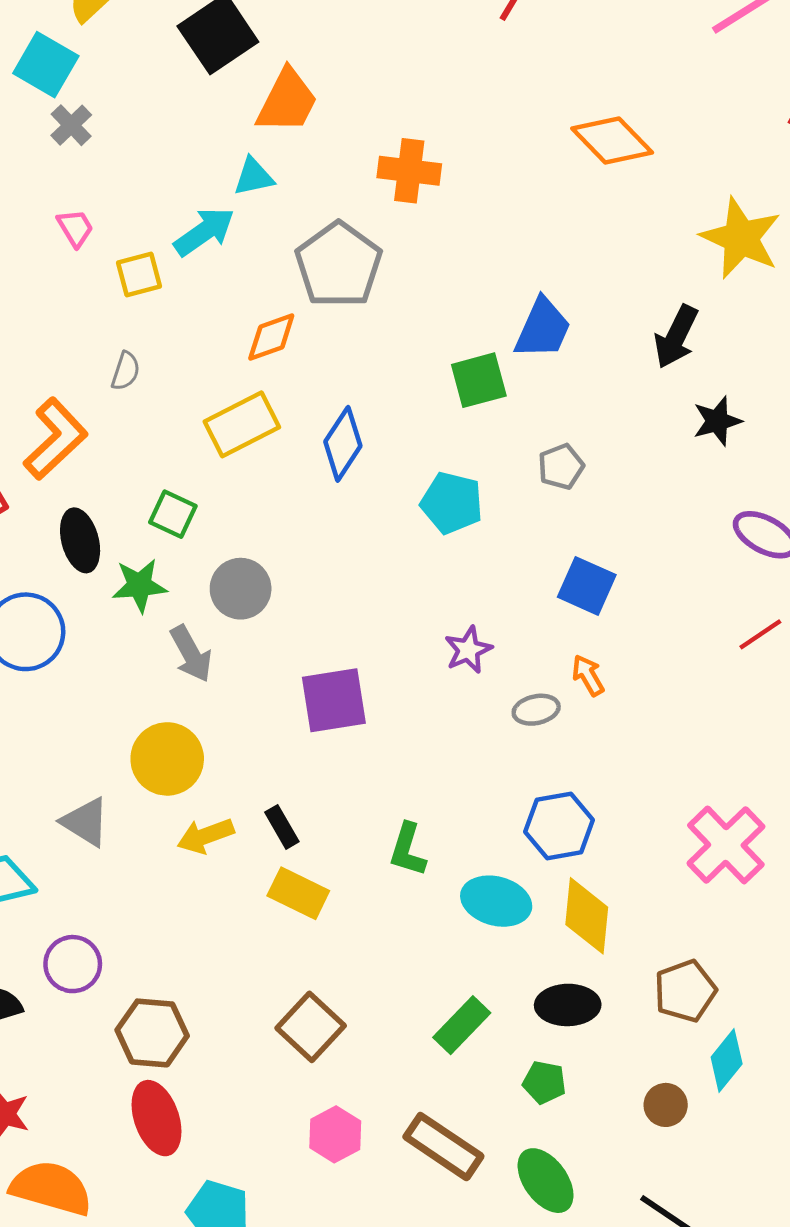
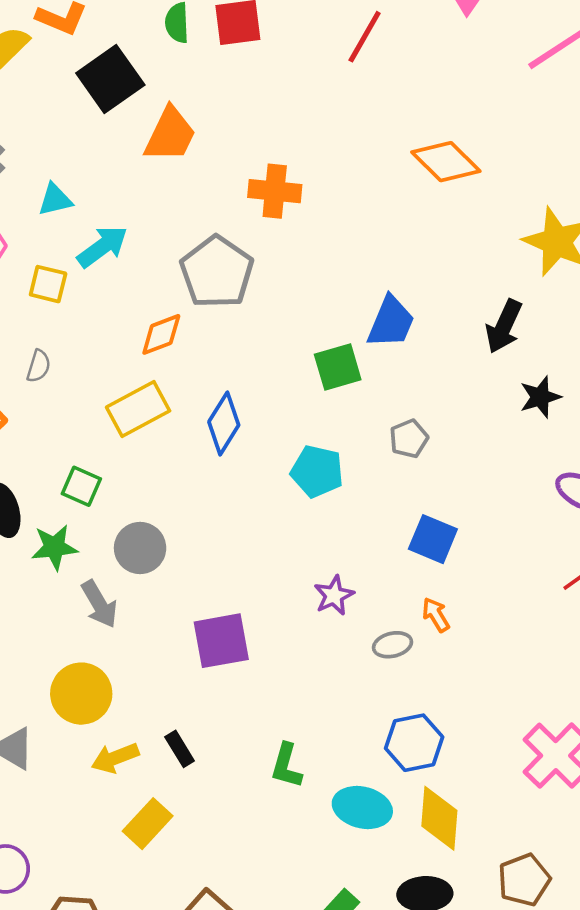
cyan triangle: (254, 177) -> (55, 200), moved
yellow square: (139, 275) -> (48, 284), turned 30
yellow rectangle: (298, 893) -> (148, 824), moved, turned -72

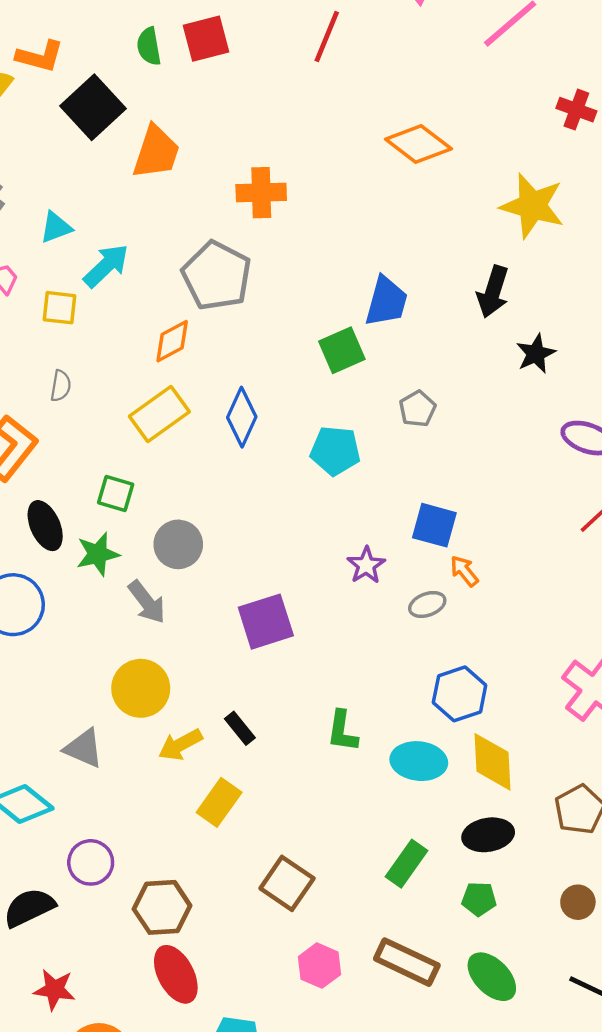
blue square: (433, 539) -> (434, 525), moved

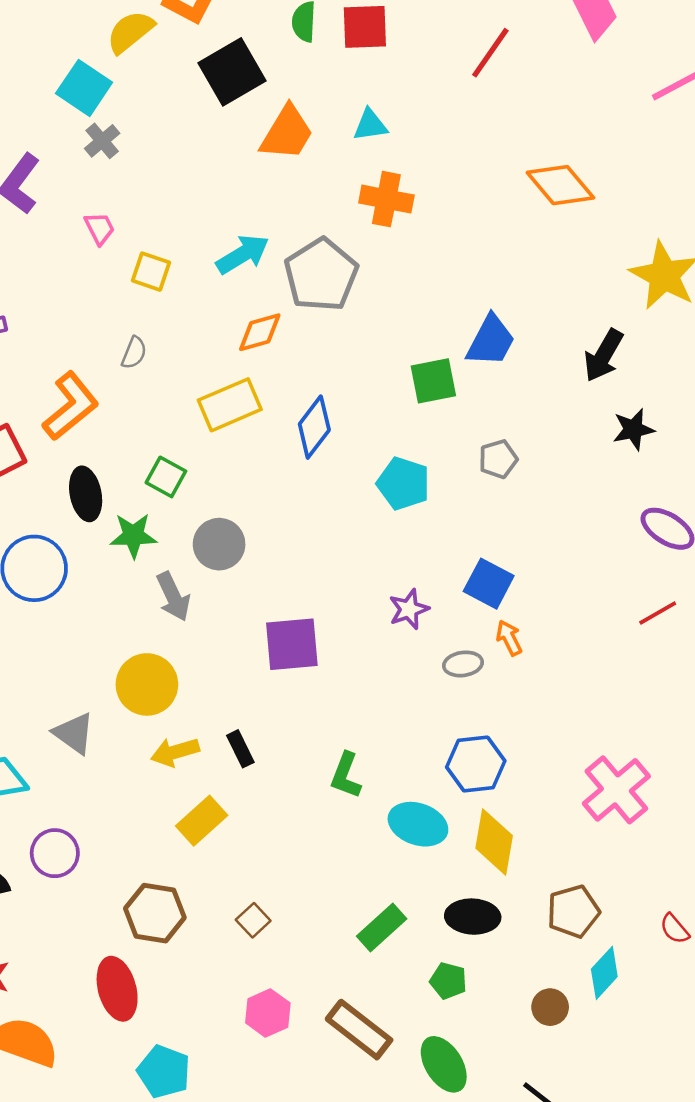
cyan triangle: (56, 227) -> (370, 125), moved
cyan arrow: (106, 266) -> (243, 254), moved
brown square: (287, 883) -> (253, 920), size x0.6
brown hexagon: (162, 907) -> (155, 913), moved

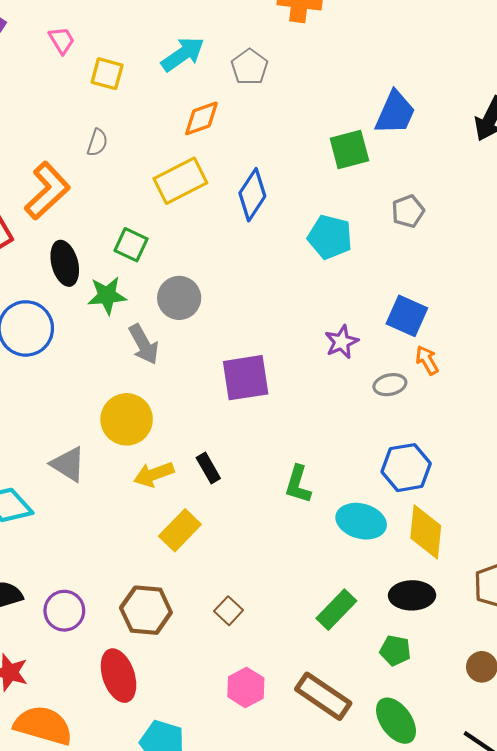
gray pentagon: (321, 275) -> (250, 67), size x0.6
purple circle: (55, 853) -> (64, 611), moved

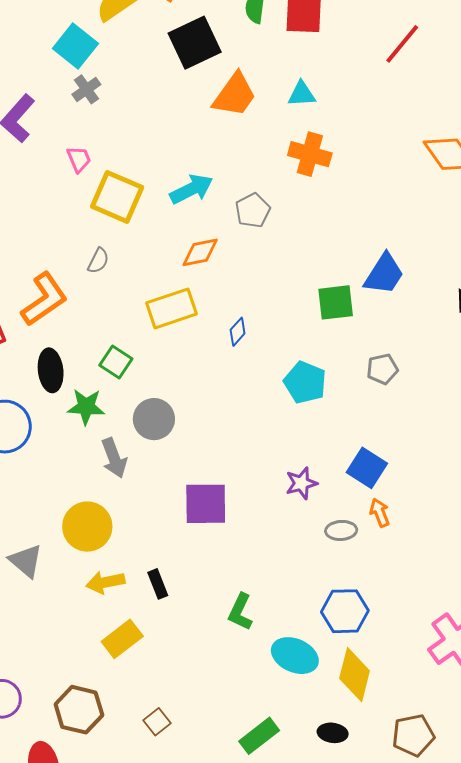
yellow square: (107, 74) -> (117, 197), size x1.6
blue diamond: (252, 195) -> (238, 332), size x0.6
black ellipse: (412, 595) -> (333, 733), size x0.7

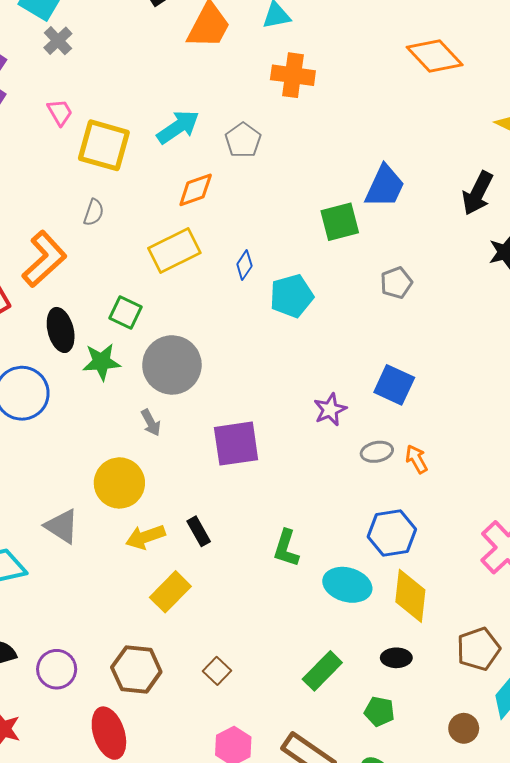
cyan pentagon: (305, 382) -> (292, 296), moved, turned -30
gray circle: (154, 419) -> (172, 365), size x1.4
gray arrow: (114, 458) -> (151, 423), moved, size x0.7
orange arrow: (380, 513) -> (417, 459), moved

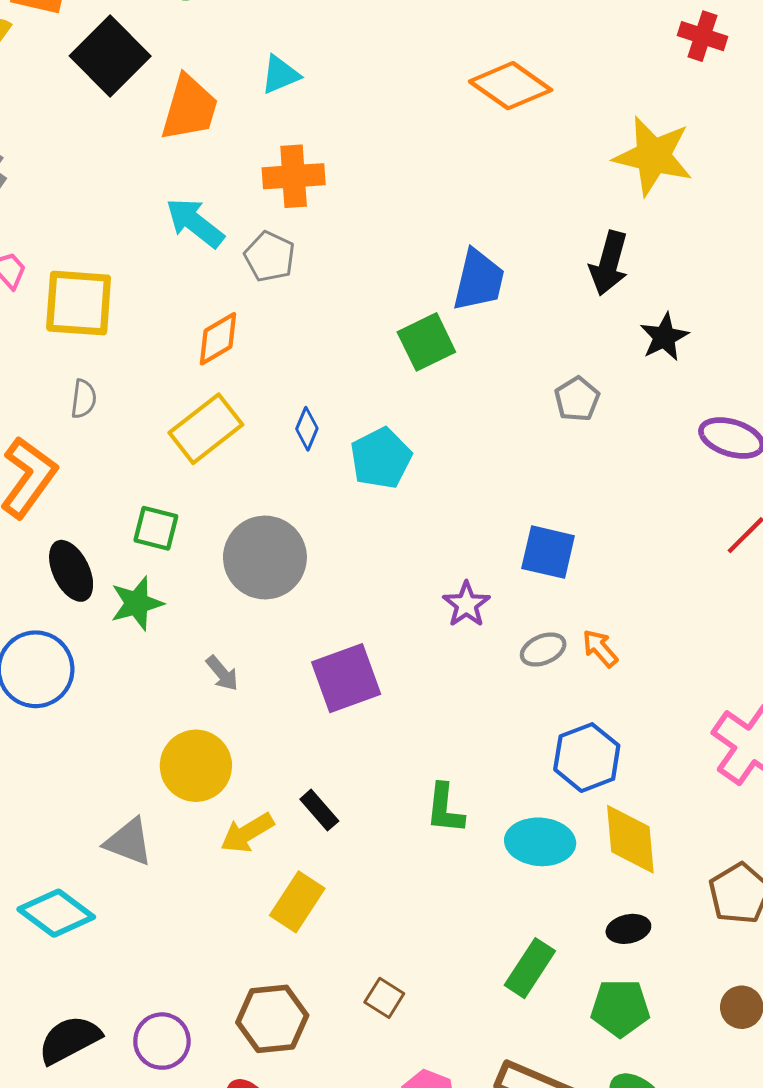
orange cross: (293, 75) -> (294, 176), moved
cyan arrow: (178, 127) -> (195, 223), moved, turned -96
gray pentagon: (396, 283) -> (577, 399), moved
gray circle: (172, 365) -> (265, 558), moved
green pentagon: (379, 711) -> (620, 1008), size x1.4

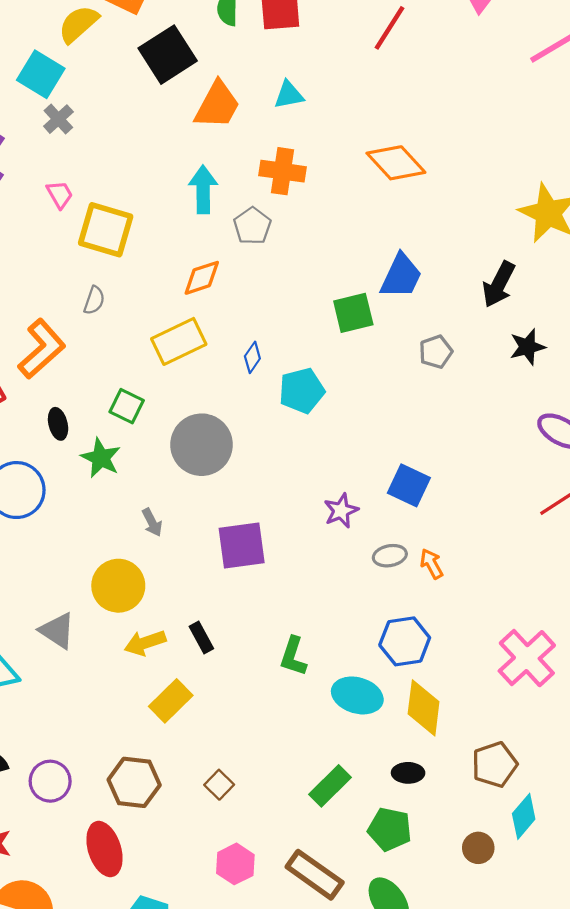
orange diamond: (511, 86) -> (396, 163), moved
cyan arrow: (195, 223) -> (203, 190), turned 39
gray pentagon: (577, 399) -> (436, 352), moved
black ellipse: (71, 571) -> (58, 424), size x0.7
green star: (137, 603) -> (101, 458), turned 30

